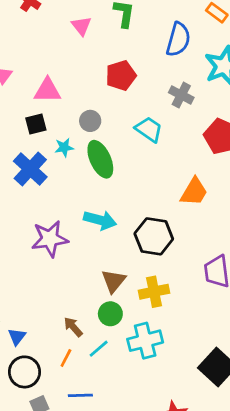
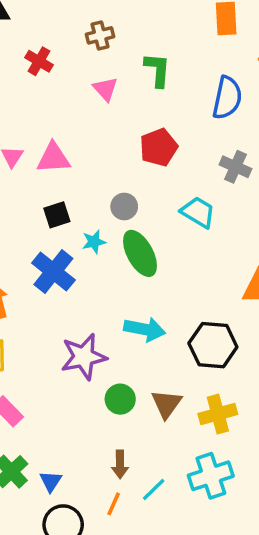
pink triangle: (47, 91) -> (53, 158), moved
green circle: (110, 314) -> (120, 399), moved
brown arrow: (73, 327) -> (120, 464), turned -135

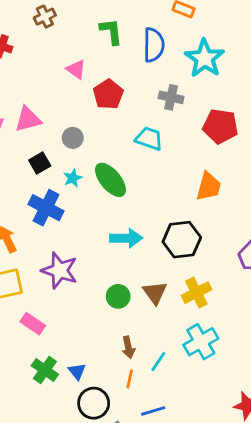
green L-shape: (157, 70) -> (111, 31), moved
pink triangle: (105, 89) -> (76, 69), moved
gray circle: (124, 207) -> (73, 138), moved
purple star: (84, 357) -> (60, 270), moved, turned -30

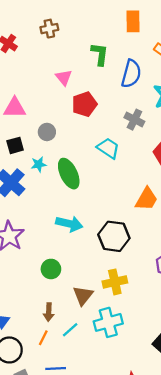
brown triangle: (155, 293) -> (83, 295), moved

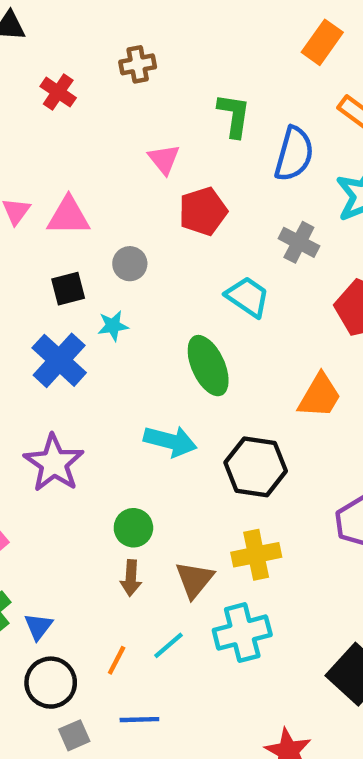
orange rectangle: (133, 21) -> (322, 42), moved, turned 35
green ellipse: (69, 174) -> (208, 366), moved
brown arrow: (49, 312) -> (131, 578), moved

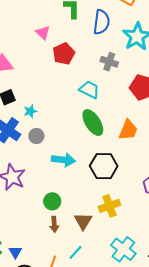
gray circle: (130, 264) -> (36, 136), moved
green ellipse: (208, 366) -> (93, 123), moved
cyan cross: (242, 633) -> (123, 249), moved, turned -30

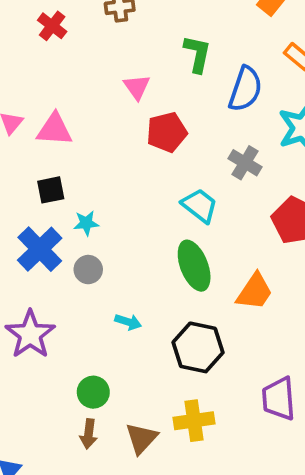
cyan arrow: (63, 160) -> (128, 322), size x0.6

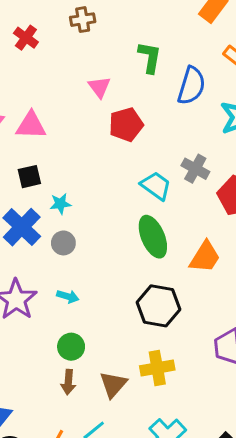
gray cross: (245, 163) -> (195, 169), moved
cyan arrow: (128, 322) -> (68, 296), moved

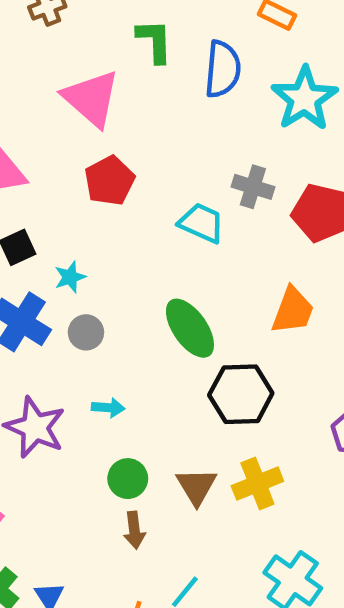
pink triangle: (99, 87) -> (91, 98), size x1.8
red pentagon: (126, 124) -> (110, 181), moved
green ellipse: (153, 237) -> (190, 328), moved
brown triangle: (113, 384) -> (196, 486), moved

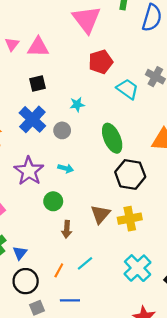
red pentagon: (110, 181) -> (101, 62), moved
cyan star: (70, 277) -> (77, 104), moved
green circle: (128, 479) -> (53, 201), moved

